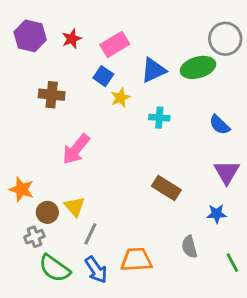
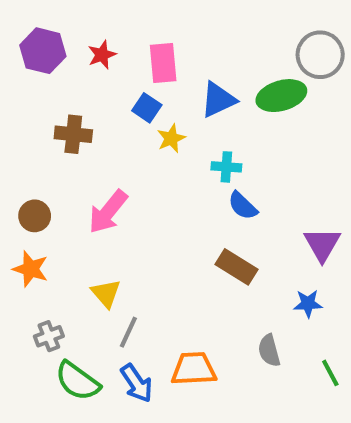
pink rectangle: (115, 44) -> (163, 63), turned -64
blue semicircle: (220, 125) -> (243, 206), moved
brown circle: (47, 212) -> (35, 216), moved

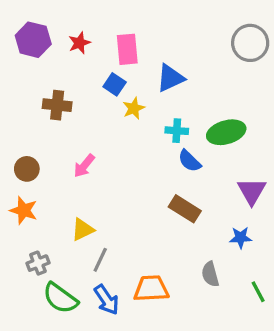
green ellipse: (281, 96) -> (226, 132), moved
pink arrow: (108, 212) -> (84, 166), size x0.7
yellow triangle: (106, 293) -> (83, 230), turned 45

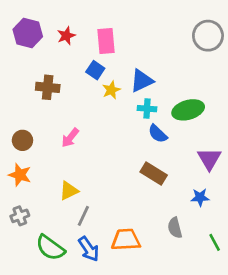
blue triangle: (170, 78) -> (142, 81), moved
gray cross: (38, 263) -> (20, 216), moved

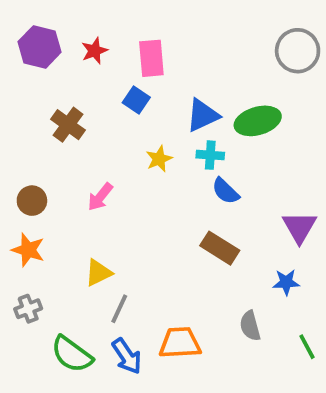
brown cross: (48, 87) -> (68, 125), turned 30
yellow star: (111, 90) -> (159, 159), moved
green ellipse: (188, 110) -> (258, 121), moved

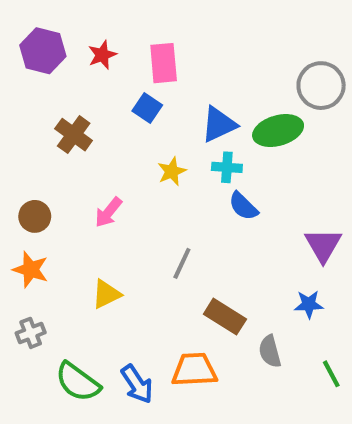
gray circle: (298, 51) -> (321, 86), moved
brown rectangle: (220, 248) -> (225, 317), moved
gray line: (119, 309) -> (182, 263), moved

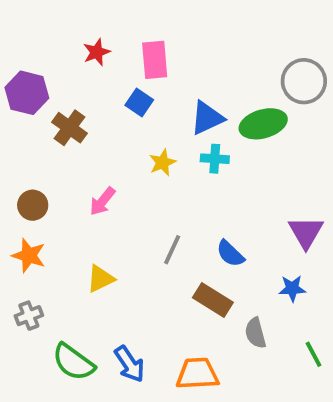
purple hexagon: (43, 51) -> (27, 93), moved
blue semicircle: (243, 206) -> (230, 254), moved
orange trapezoid: (194, 370) -> (197, 374), moved

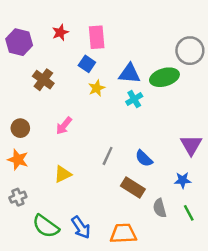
purple hexagon: (27, 93) -> (19, 42), moved
blue triangle: (207, 118) -> (129, 74), turned 30
cyan cross: (215, 159) -> (134, 99), turned -35
yellow star: (162, 163) -> (97, 88), moved
green line: (314, 354) -> (189, 213), moved

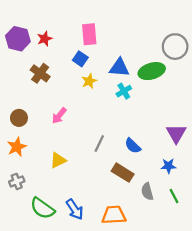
red star: (60, 32) -> (45, 39), moved
orange star: (18, 160) -> (17, 147), turned 30

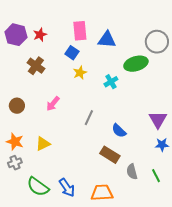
blue triangle: (119, 68) -> (107, 40), moved
gray line: (99, 144) -> (89, 118), moved
orange star: (17, 147) -> (15, 142), moved, turned -30
yellow triangle: (58, 160) -> (43, 144), moved
blue star: (168, 166) -> (162, 145), moved

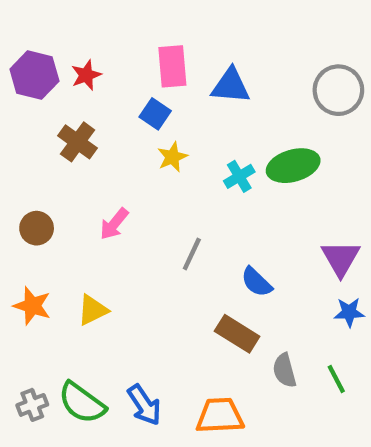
green ellipse: (136, 64) -> (293, 166), moved
gray cross: (15, 163) -> (32, 405), moved

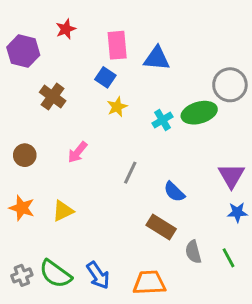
red star: (86, 75) -> (66, 29), moved
gray circle: (338, 90) -> (230, 85), moved

